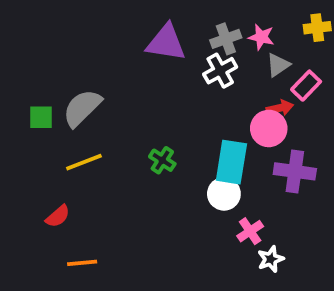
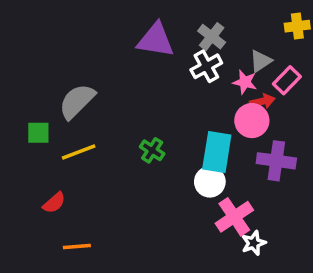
pink star: (261, 37) -> (245, 82), moved
gray cross: (226, 39) -> (212, 37), turned -32
green square: (41, 117) -> (38, 133), moved
pink cross: (250, 231) -> (234, 217), size x1.5

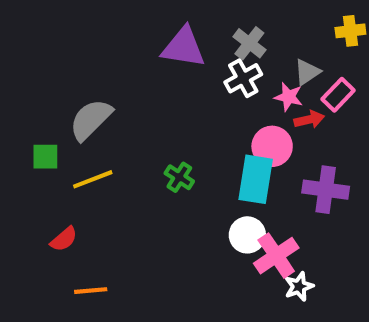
pink circle: (252, 121) -> (272, 146), moved
white circle: (210, 182) -> (247, 235), moved

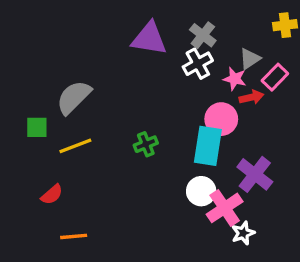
green cross: (179, 177) -> (146, 144), turned 35
purple cross: (326, 190) -> (255, 174), moved, turned 30

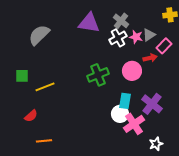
pink star: (235, 79) -> (136, 37), moved
gray semicircle: (74, 97) -> (39, 35), moved
green cross: (146, 144) -> (98, 75), moved, size x1.5
cyan rectangle: (208, 146) -> (125, 101), moved, size x0.7
white star: (243, 233) -> (156, 144), moved

